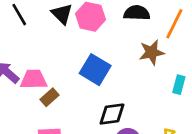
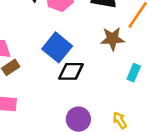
black diamond: (112, 114) -> (71, 71), moved

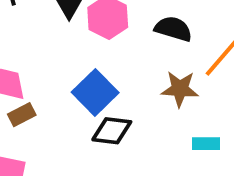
cyan rectangle: (134, 73) -> (206, 144), turned 60

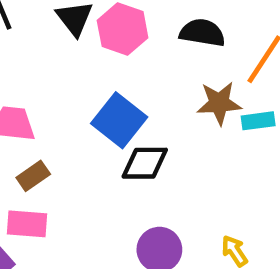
brown rectangle: (22, 115) -> (33, 176), moved
cyan rectangle: (206, 144) -> (258, 121), moved

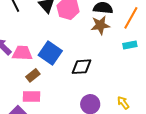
brown star: (219, 103) -> (100, 25), moved
blue square: (119, 120) -> (50, 53), moved

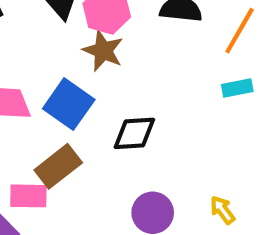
brown star: (100, 25) -> (103, 51), moved, turned 30
brown rectangle: (33, 75) -> (58, 166), moved, size x1.5

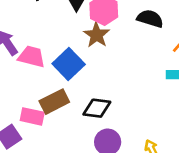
black diamond: (134, 133) -> (97, 108), moved

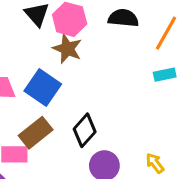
black diamond: (97, 108) -> (85, 130), turned -44

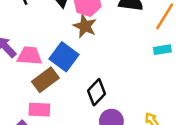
brown rectangle: (36, 133) -> (45, 80), moved

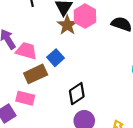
brown star: (85, 26) -> (67, 25), moved
blue square: (64, 57) -> (56, 58), size x0.7

